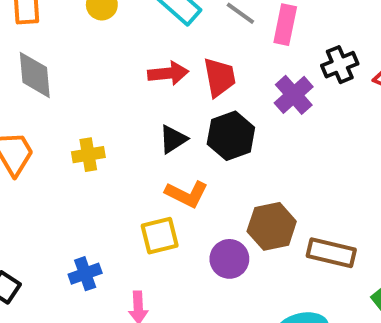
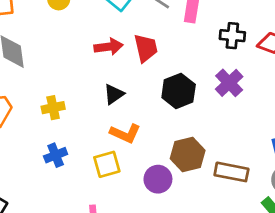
black cross: (340, 65) -> (232, 36), turned 30
purple cross: (294, 95) -> (229, 83), moved
black hexagon: (231, 136) -> (179, 91), moved
blue cross: (85, 274) -> (56, 155), moved

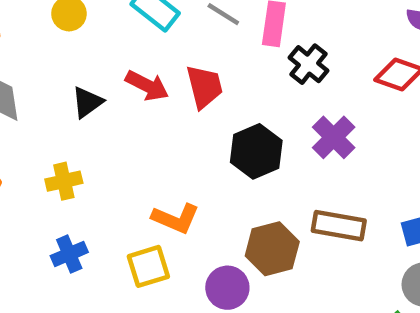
black cross: (232, 36) -> (308, 64), moved, turned 35
red arrow: (109, 47) -> (147, 86), turned 36
black triangle: (114, 94) -> (87, 102), moved
brown rectangle: (231, 172) -> (339, 226), moved

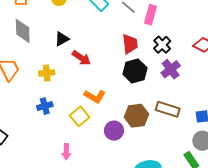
black cross: (308, 64) -> (162, 45), moved
red arrow: (147, 86) -> (81, 58), moved
red trapezoid: (204, 87) -> (130, 44), moved
yellow square: (148, 266) -> (80, 116), turned -30

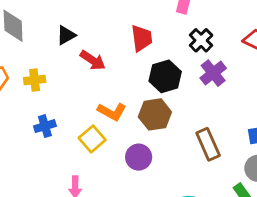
red trapezoid: (130, 44) -> (142, 38), moved
yellow cross: (47, 73) -> (35, 80), moved
brown rectangle: (168, 109) -> (208, 144), moved, turned 50
brown hexagon: (136, 116) -> (155, 114), moved

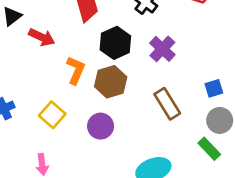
purple cross: (213, 73) -> (162, 49), moved
orange L-shape: (112, 112) -> (76, 70), moved, turned -88

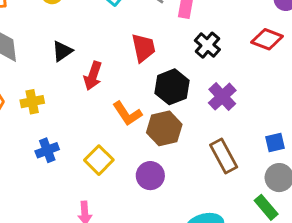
red arrow: (42, 37) -> (93, 76), turned 80
orange L-shape: (76, 70) -> (127, 114), turned 120

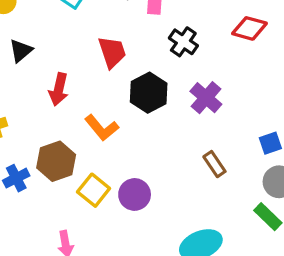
black triangle: (62, 51) -> (21, 51), moved
brown hexagon: (164, 128) -> (56, 161), moved
brown rectangle: (224, 156) -> (214, 164), size x0.7
yellow square: (99, 160) -> (94, 190), moved

